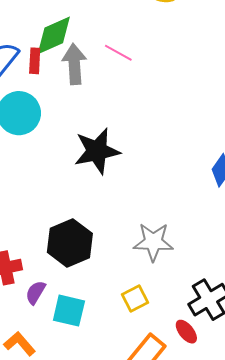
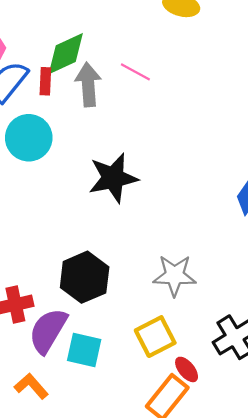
purple semicircle: (36, 292) -> (48, 331), size x1.8
yellow square: (135, 299) -> (155, 337), size x1.4
red ellipse: (186, 332) -> (187, 369), moved

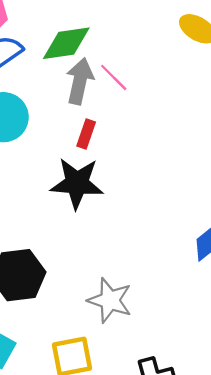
pink line: (135, 72) -> (114, 77), moved
red rectangle: (45, 81) -> (86, 134), moved

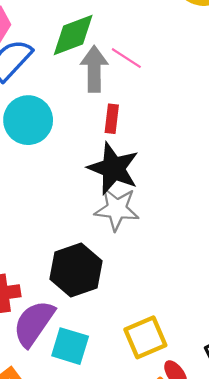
black star: (77, 183) -> (113, 168), turned 30
gray star: (110, 300) -> (117, 209), moved

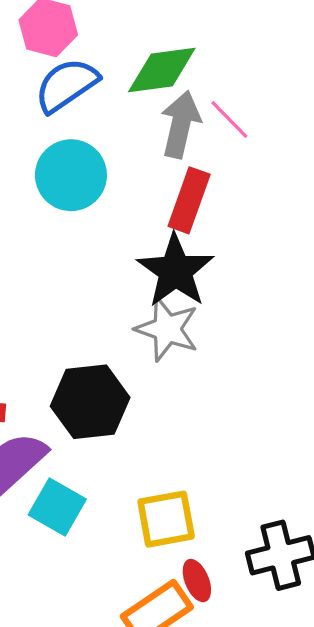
red rectangle: (112, 119) -> (189, 200), size x1.5

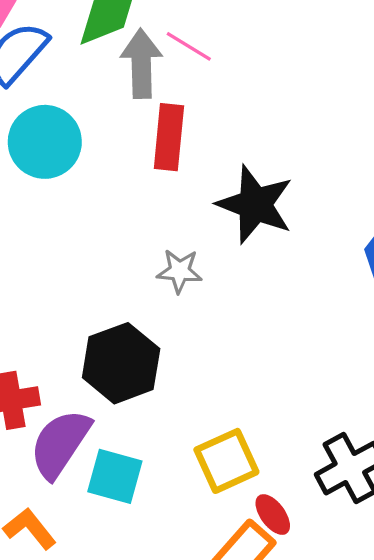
black star: (175, 271) -> (255, 204), moved
gray star: (167, 329) -> (180, 271), size x0.7

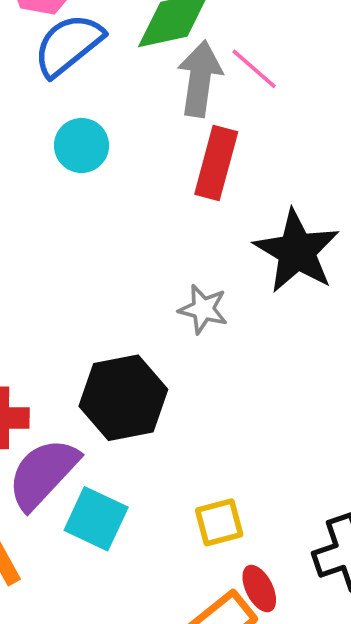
cyan circle: (45, 142) -> (82, 145), size x0.7
yellow square: (226, 461) -> (219, 522), size x0.7

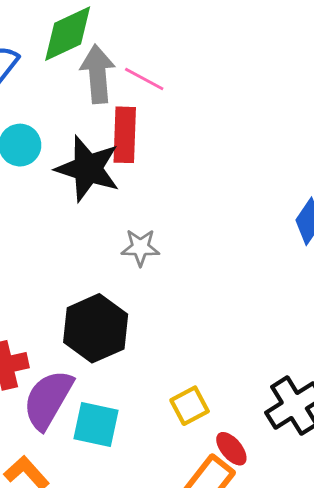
pink line: (254, 69) -> (144, 79), moved
black star: (297, 251) -> (88, 169), moved

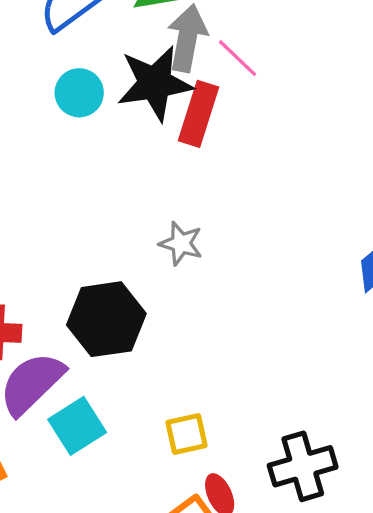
black star: (88, 169) -> (155, 83), moved, turned 30
cyan square: (96, 424) -> (77, 426), turned 30

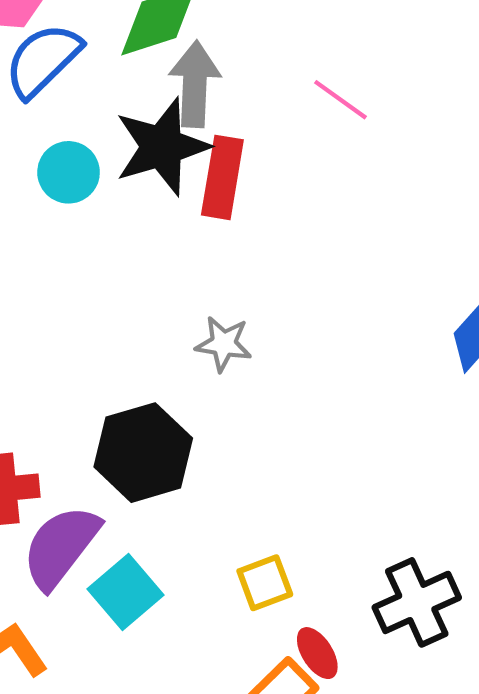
pink line: (237, 58) -> (340, 100), moved

